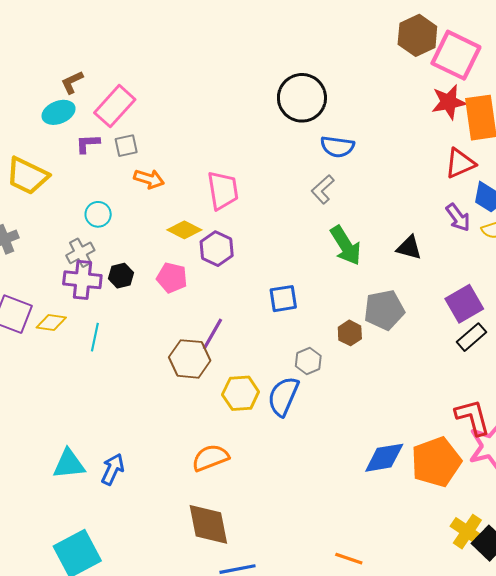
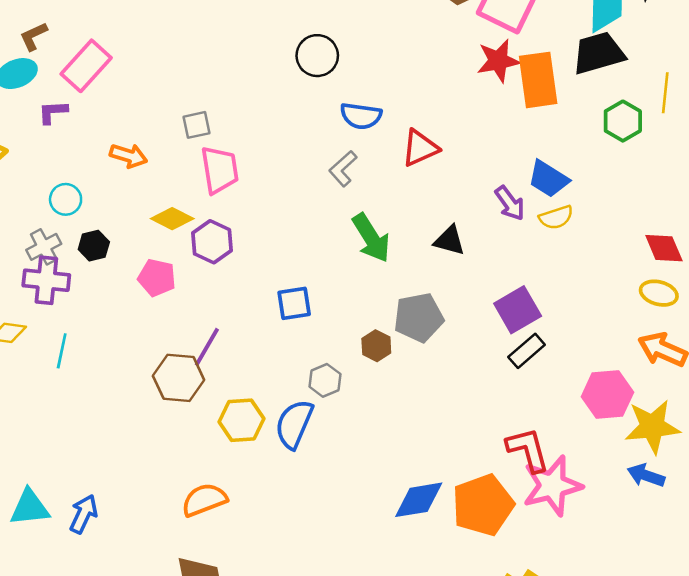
black circle: (302, 98) -> (317, 56), size x0.7
gray square: (126, 146) -> (197, 125), moved
red triangle: (460, 163) -> (420, 148), moved
black hexagon: (121, 276) -> (94, 246), moved

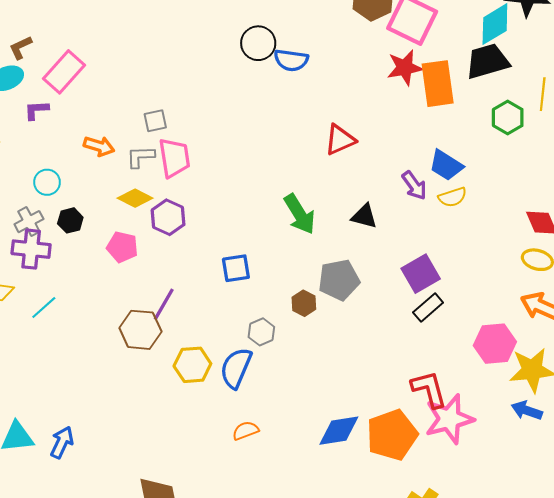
black circle: (317, 56) -> (258, 43), moved
blue semicircle: (361, 116) -> (291, 60), moved
gray L-shape: (343, 169) -> (140, 157), moved, turned 40
cyan line: (62, 351) -> (44, 307), turned 36
orange semicircle: (204, 500) -> (245, 431), moved, size x0.7

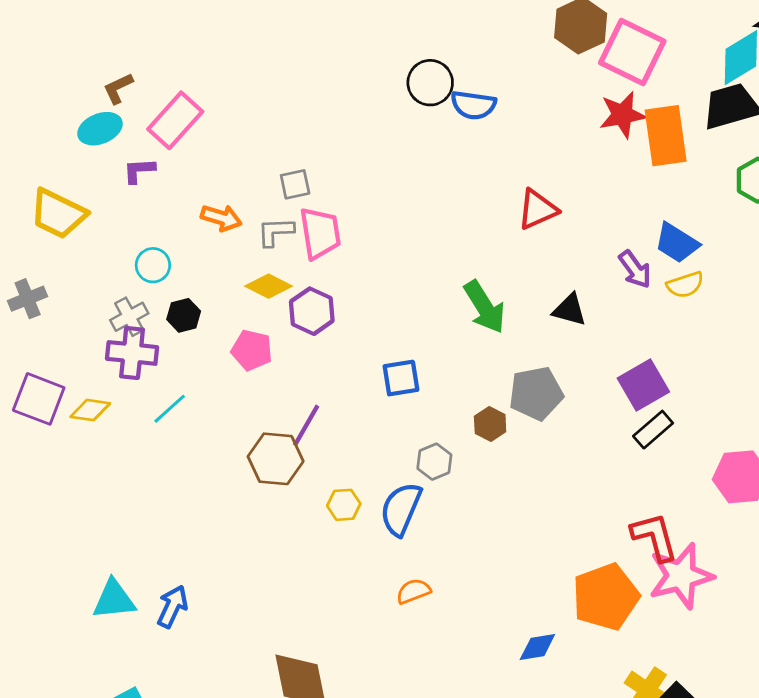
cyan line: (44, 307) -> (170, 409), moved
yellow hexagon: (192, 365) -> (344, 505), size x0.7
blue diamond: (339, 431) -> (537, 647), moved, size x0.7

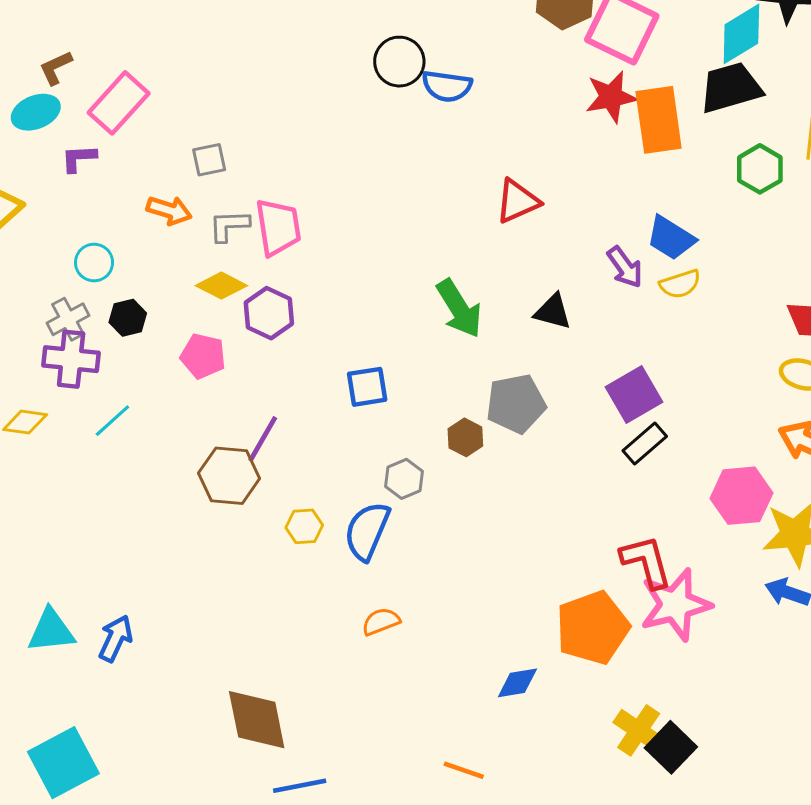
gray square: (295, 184) -> (209, 160), moved

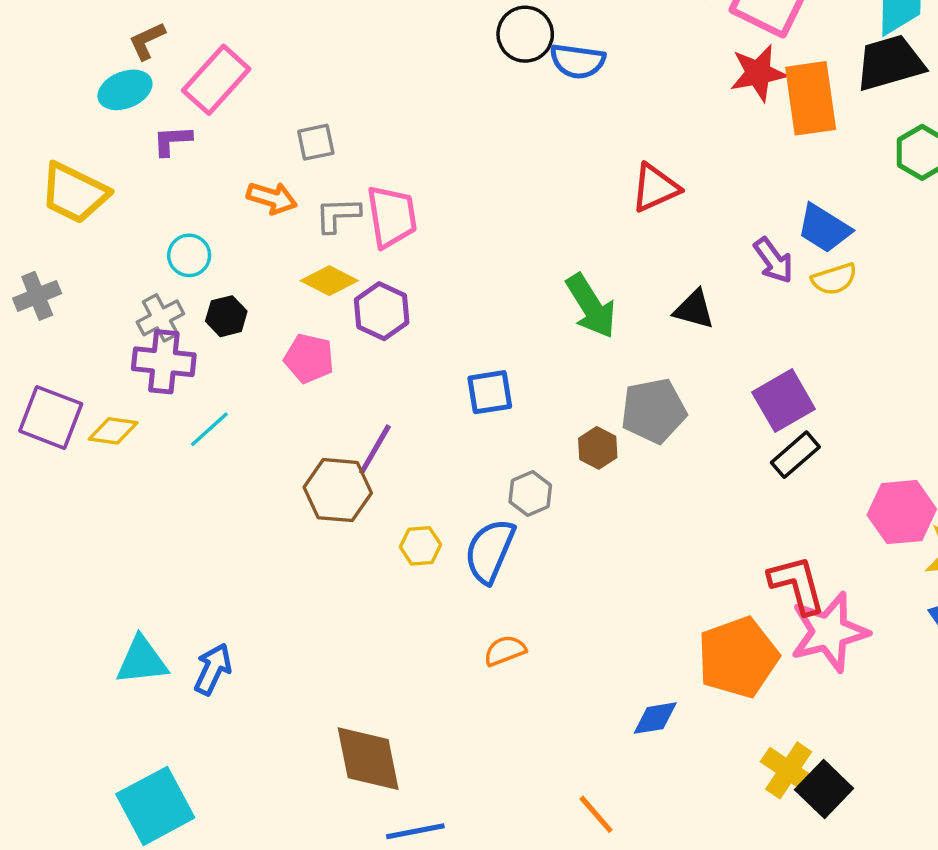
orange line: (464, 770) -> (596, 814), turned 30

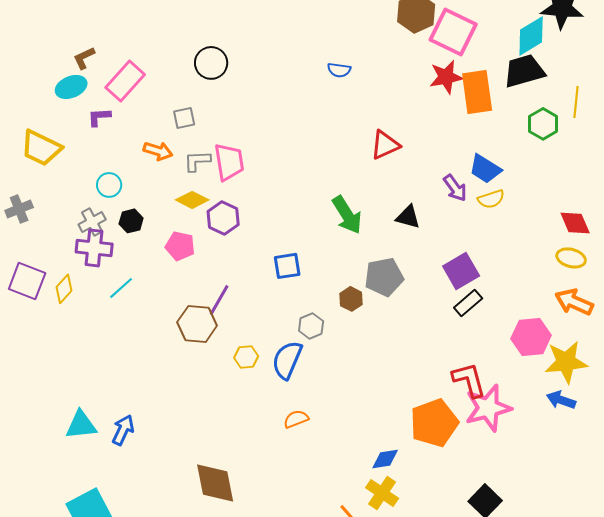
black circle: (525, 34) -> (211, 63), moved
blue semicircle: (578, 61) -> (339, 70), size x0.7
yellow diamond: (113, 431) -> (64, 289), turned -56
yellow cross: (789, 770) -> (382, 493), moved

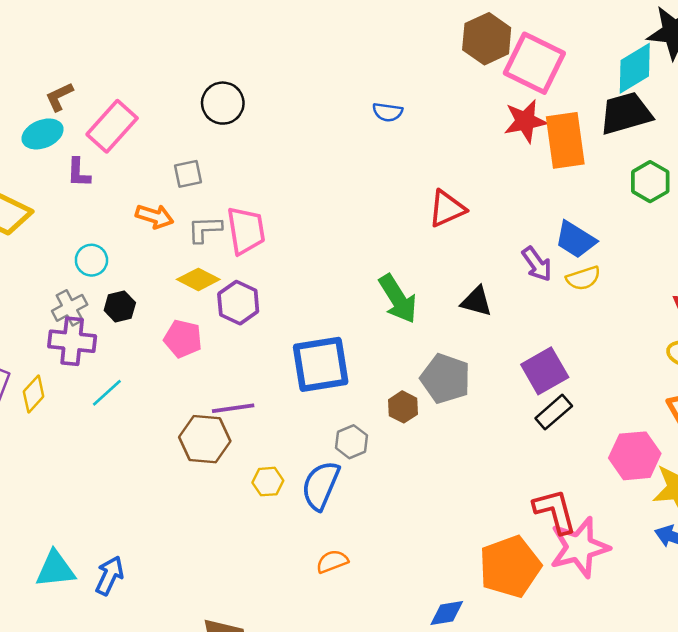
purple L-shape: (99, 117) -> (79, 173), turned -85
blue square: (287, 266) -> (321, 364), size x1.6
gray pentagon: (384, 277) -> (446, 379), turned 30
purple line: (219, 300) -> (233, 408), turned 52

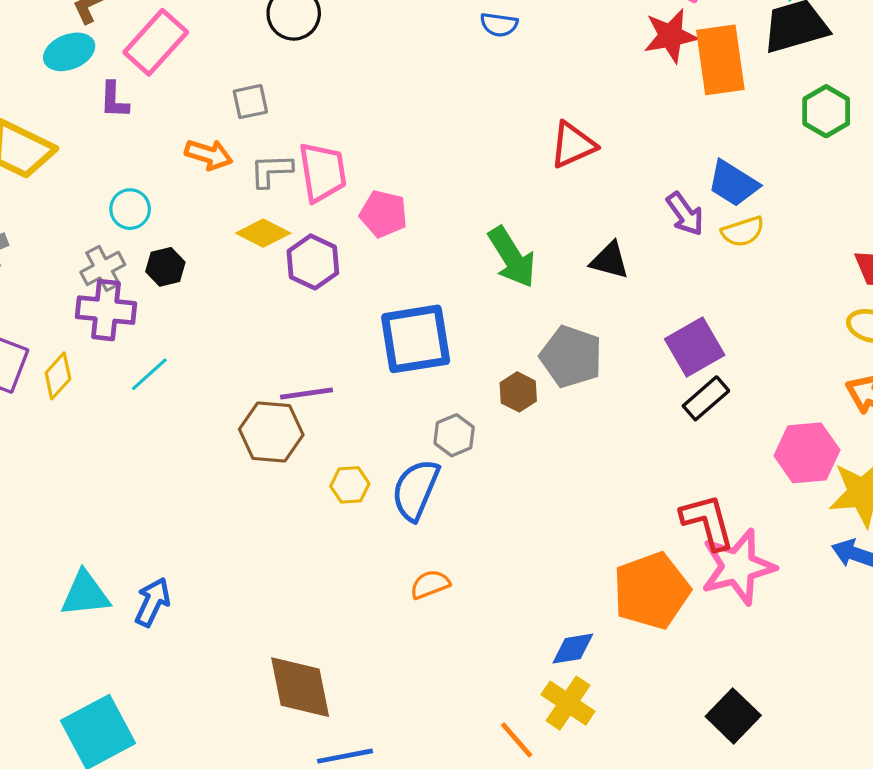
pink pentagon: (183, 339) -> (384, 214), moved

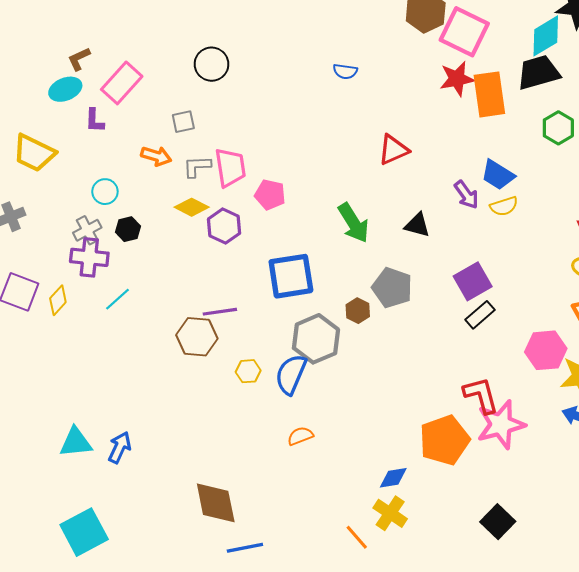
gray hexagon: (454, 435) -> (316, 339), size x1.8

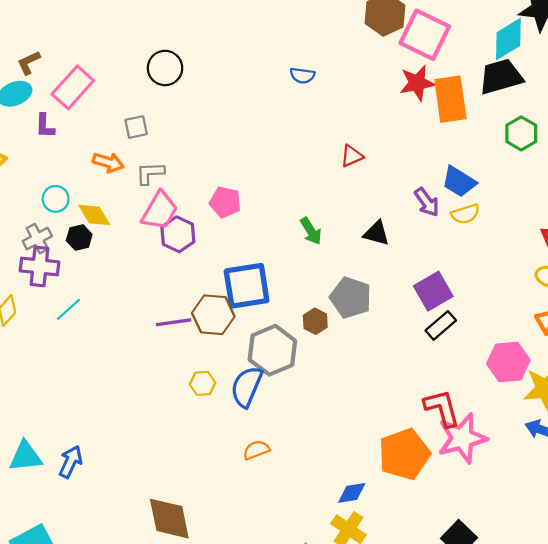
red triangle: (393, 150) -> (352, 156), size x0.7
pink trapezoid: (230, 168) -> (160, 211), moved, turned 39
yellow diamond: (192, 207) -> (94, 215), moved, turned 32
green arrow: (354, 223) -> (311, 231), size x0.7
brown hexagon: (197, 337) -> (213, 315), moved

